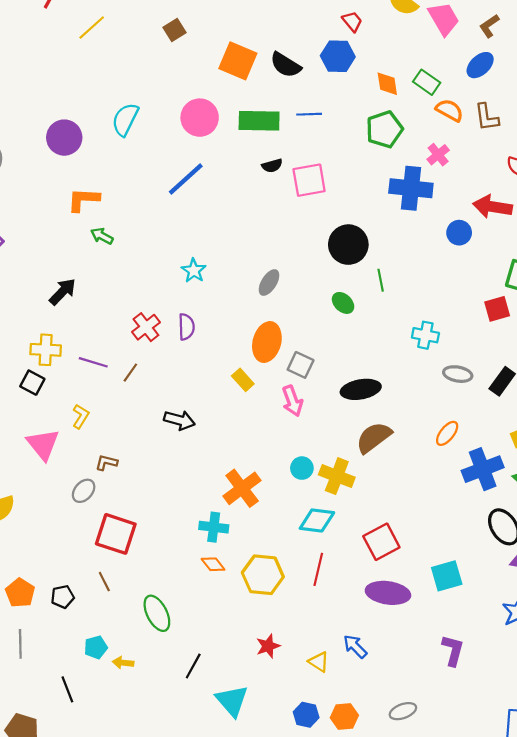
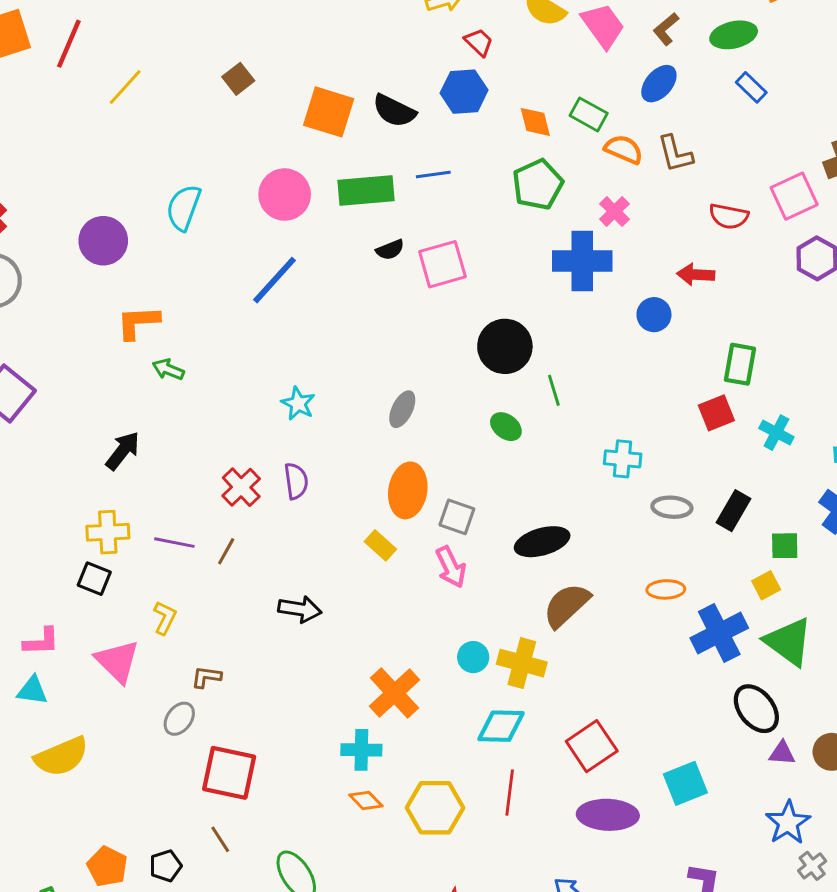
red arrow: (493, 207) -> (696, 275), size x0.7
orange ellipse: (447, 433) -> (666, 589), turned 55

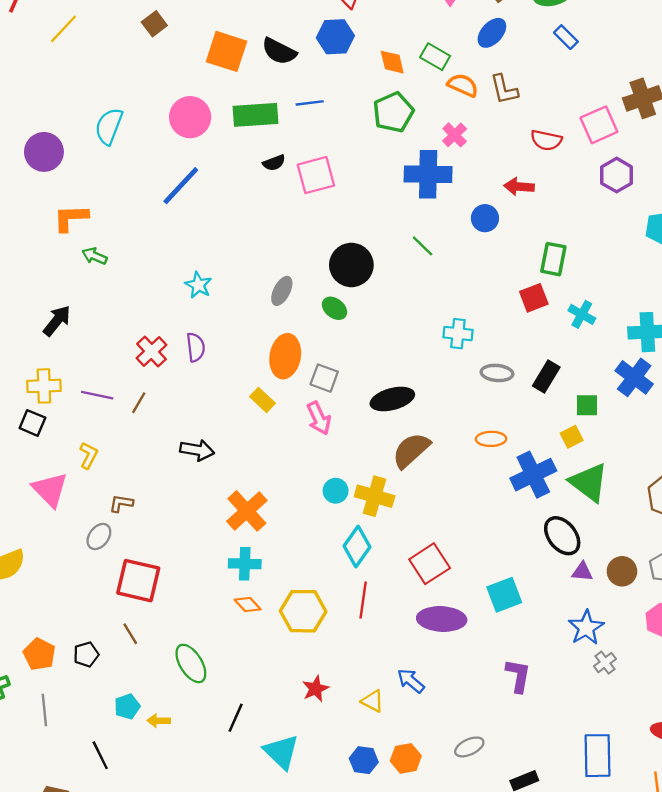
black circle: (505, 346) -> (351, 265), moved
green line: (554, 390) -> (423, 246), moved, turned -30
green ellipse: (506, 427) -> (335, 308), moved
orange cross: (395, 693) -> (247, 511), moved
cyan diamond: (501, 726) -> (357, 547), turned -57

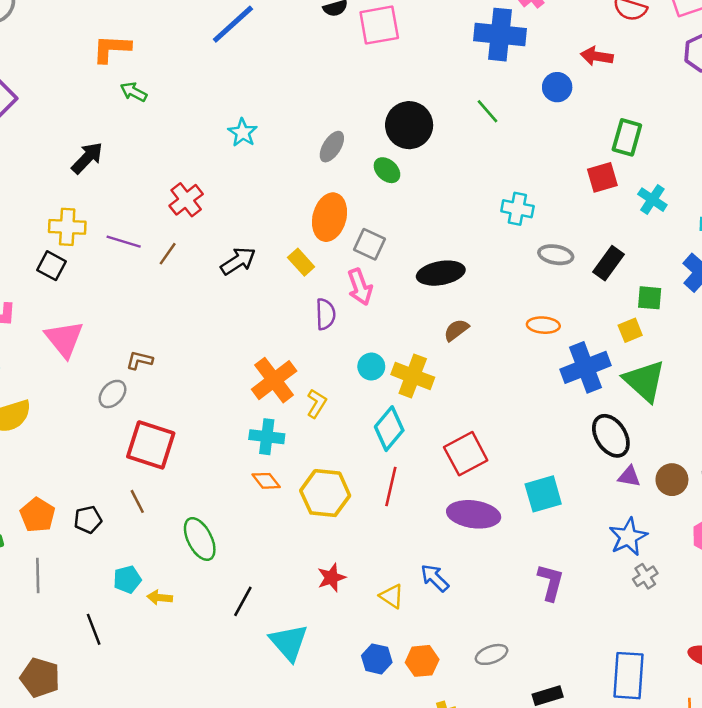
purple semicircle: (196, 347) -> (325, 314), moved
black arrow: (197, 450) -> (238, 261), moved, turned -48
brown semicircle: (411, 450) -> (456, 330), size x0.6
yellow L-shape: (89, 455) -> (316, 403), moved

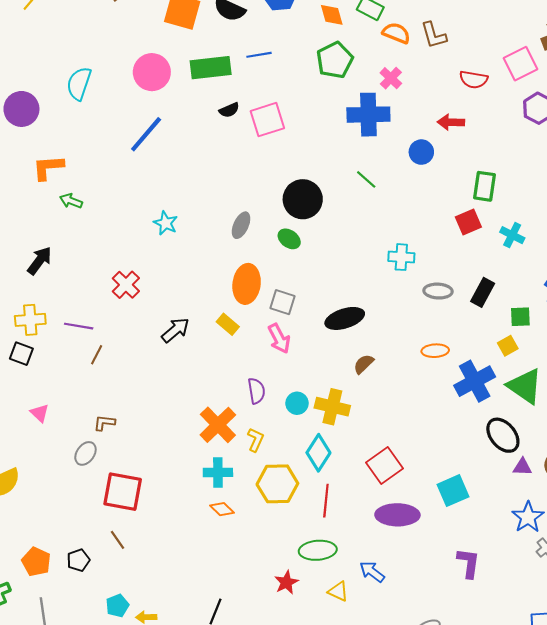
brown line: (168, 254) -> (97, 355), moved
purple semicircle: (325, 314) -> (256, 391), moved
pink triangle: (64, 339) -> (40, 413), size x0.6
yellow hexagon: (325, 493) -> (277, 484), moved
green ellipse: (200, 539) -> (318, 550), moved, turned -60

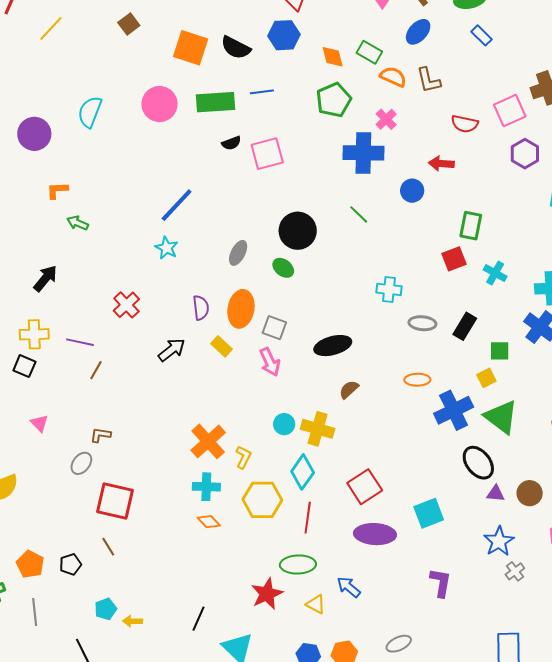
blue line: (146, 134) -> (177, 205), moved
orange L-shape: (48, 167) -> (57, 190), size x0.7
purple semicircle: (256, 391) -> (201, 308), moved
red star: (286, 582) -> (267, 594), size x1.4

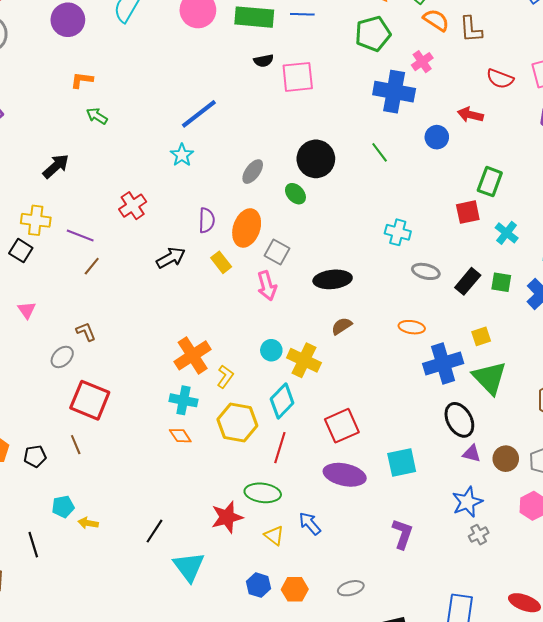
green square: (500, 351) -> (501, 282), moved
brown L-shape: (100, 435) -> (86, 332), turned 50

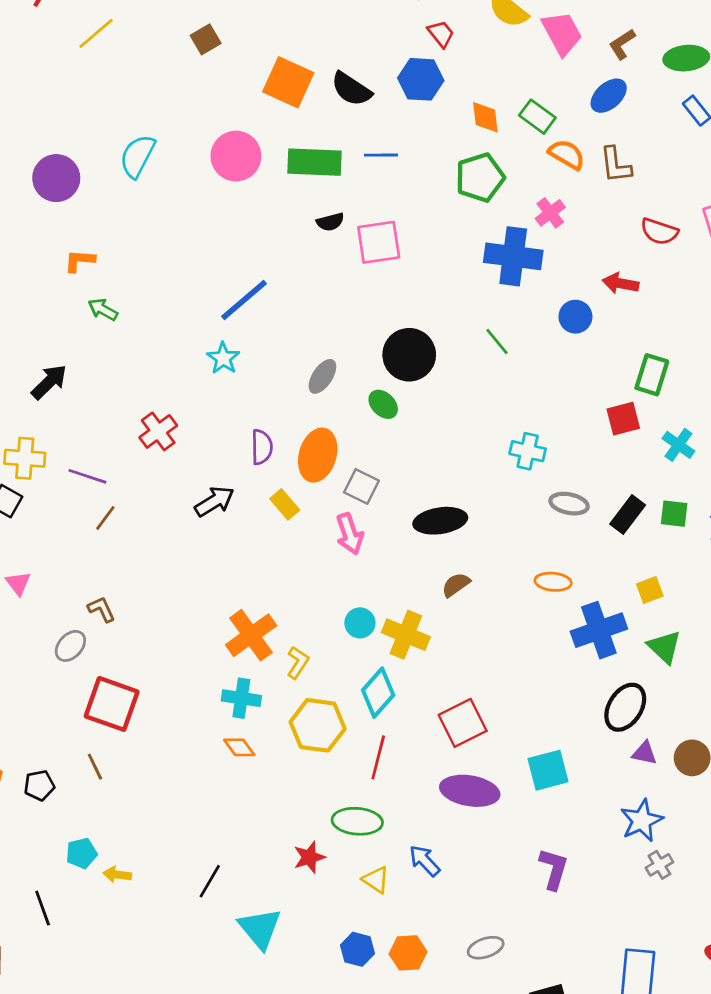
green triangle: (490, 378) -> (664, 647), size x0.7
black ellipse: (459, 420) -> (625, 707), turned 64
red star: (227, 517) -> (309, 857), size x0.7

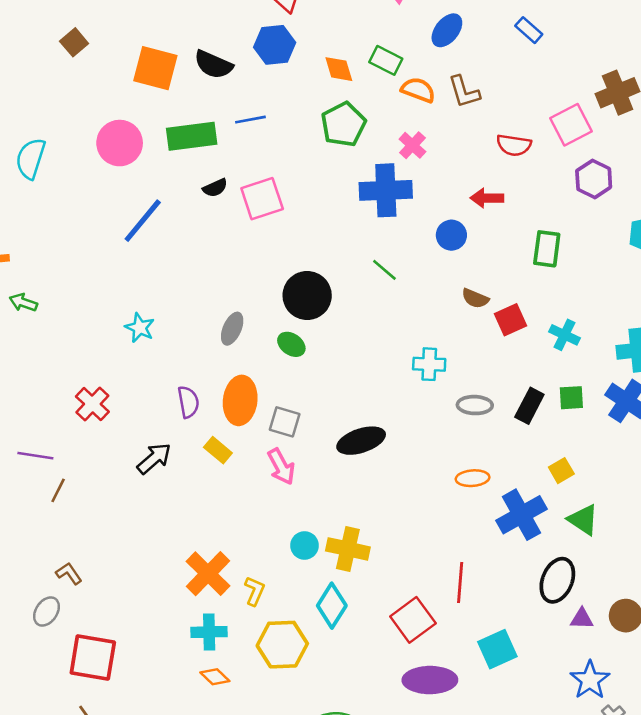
blue line: (244, 300) -> (143, 221), moved
green rectangle: (652, 375) -> (547, 249), moved
brown semicircle: (456, 585) -> (475, 298), moved, turned -112
red line: (378, 757) -> (460, 582), moved

